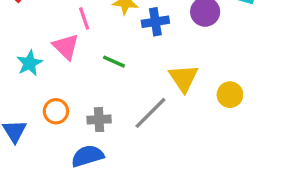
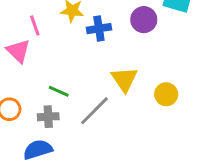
green line: (114, 62) -> (59, 91), moved

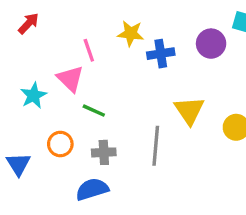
green line: (59, 91) -> (94, 111), moved
gray line: (94, 111) -> (156, 146), turned -40

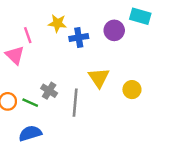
green line: (94, 111) -> (30, 103), moved
gray cross: (104, 152) -> (49, 91), moved, turned 35

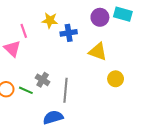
purple circle: (114, 30) -> (100, 17), moved
yellow triangle: (99, 78) -> (98, 52), moved, turned -36
blue semicircle: (30, 133) -> (53, 117), moved

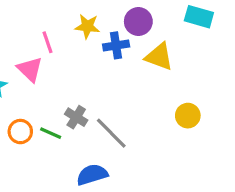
purple circle: (100, 17) -> (138, 21), moved
yellow triangle: (98, 52) -> (159, 57), moved
gray line: (66, 90) -> (111, 133), turned -50

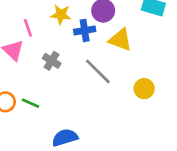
gray cross: (76, 117) -> (52, 61), moved
gray line: (111, 133) -> (98, 71), moved

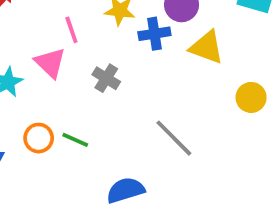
gray line: (98, 71) -> (174, 138), moved
yellow circle: (144, 89) -> (251, 97), moved

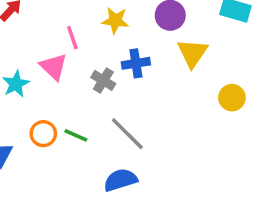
blue cross: (154, 34) -> (136, 63), moved
yellow triangle: (207, 47) -> (193, 53), turned 44
gray line: (174, 138) -> (127, 134), moved

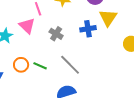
blue cross: (136, 63) -> (88, 29), moved

